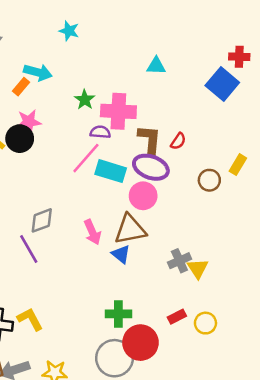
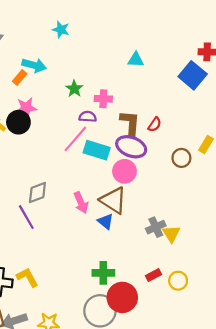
pink cross: (118, 111) -> (103, 99), size x0.6
brown triangle: (130, 230) -> (113, 200), turned 44

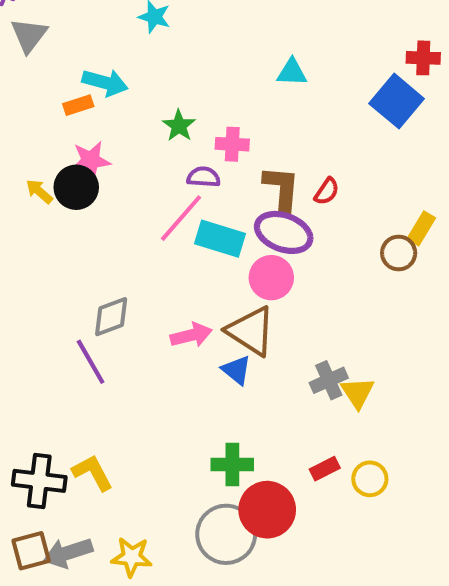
orange rectangle: (20, 78) -> (78, 105), turned 32
brown circle: (181, 158) -> (399, 253), moved
pink arrow: (81, 203) -> (191, 335), turned -80

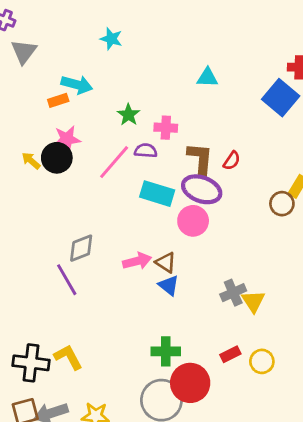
pink line: (181, 218) -> (114, 162), moved
brown triangle: (251, 331) -> (166, 262), moved, size x0.6

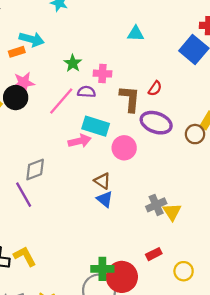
red semicircle: (232, 161) -> (155, 88), moved
purple ellipse: (202, 189) -> (156, 123), moved
pink arrow: (137, 261) -> (80, 141), moved
green cross: (166, 351) -> (102, 269), moved
yellow circle: (262, 361) -> (184, 271), moved

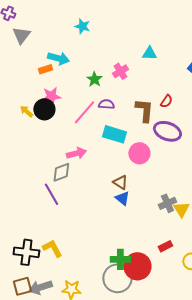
pink cross: (102, 74) -> (120, 71), moved, turned -35
pink arrow: (80, 141) -> (76, 153), moved

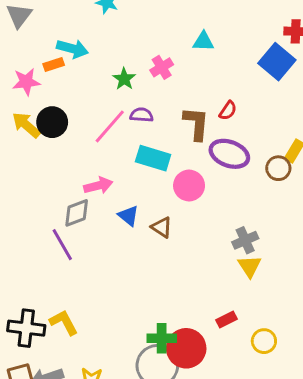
pink star: (51, 96) -> (26, 82), moved
yellow arrow: (26, 111) -> (26, 125), size x1.5
blue triangle: (122, 198) -> (129, 216), moved
gray cross: (167, 203) -> (245, 240), moved

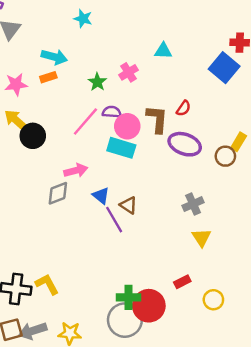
orange rectangle: (54, 64) -> (48, 77), moved
black circle: (52, 122) -> (33, 136), moved
pink circle: (189, 186) -> (127, 126), moved
gray cross: (245, 240) -> (193, 204), moved
purple line: (62, 245) -> (114, 220), moved

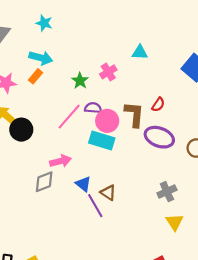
cyan star: (83, 19) -> (44, 23), moved
orange rectangle: (48, 77) -> (35, 76), turned -32

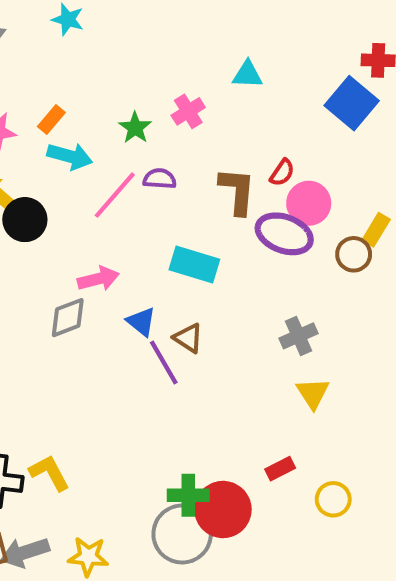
cyan arrow: (41, 58) -> (70, 156), moved
pink circle: (107, 121) -> (309, 203), moved
cyan rectangle: (102, 140) -> (194, 264), moved

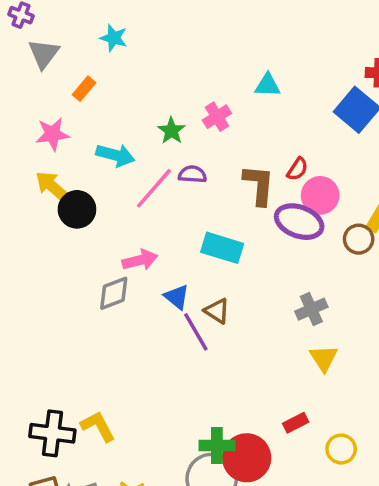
orange rectangle: (51, 120) -> (84, 89), moved

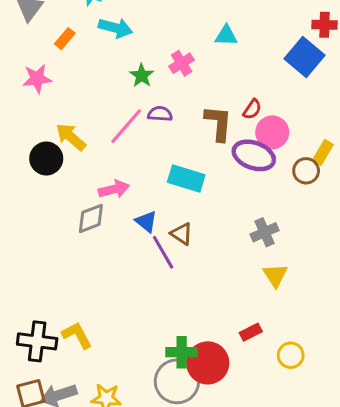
cyan arrow: (115, 155) -> (115, 28), moved
yellow arrow: (52, 187) -> (71, 137), moved
black circle: (77, 209) -> (46, 158), moved

